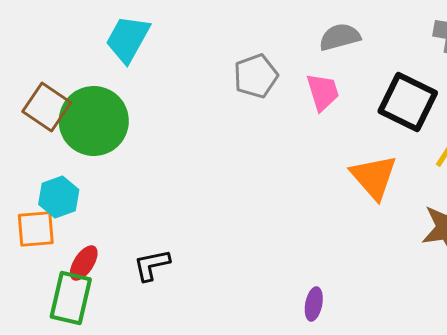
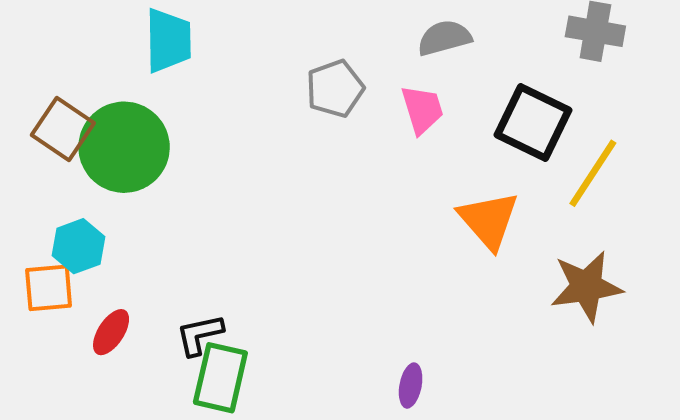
cyan trapezoid: (128, 39) -> (168, 40), turned 150
green rectangle: (71, 298) -> (220, 378), moved

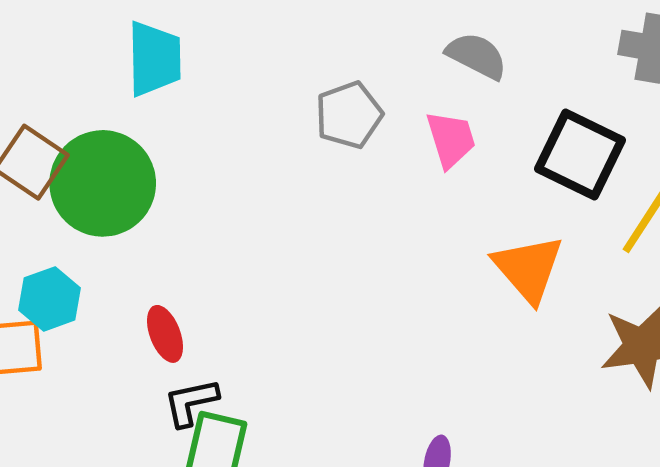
gray semicircle: (444, 38) -> (477, 56), turned 42
red ellipse: (111, 332) -> (165, 334), moved, turned -54

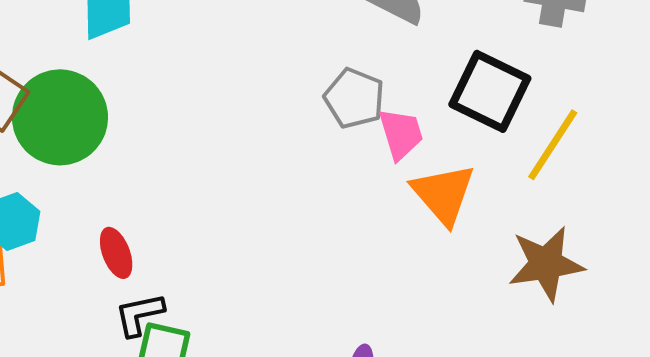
gray pentagon: (349, 115) -> (354, 98), moved, turned -30
pink trapezoid: (451, 139) -> (401, 134), moved

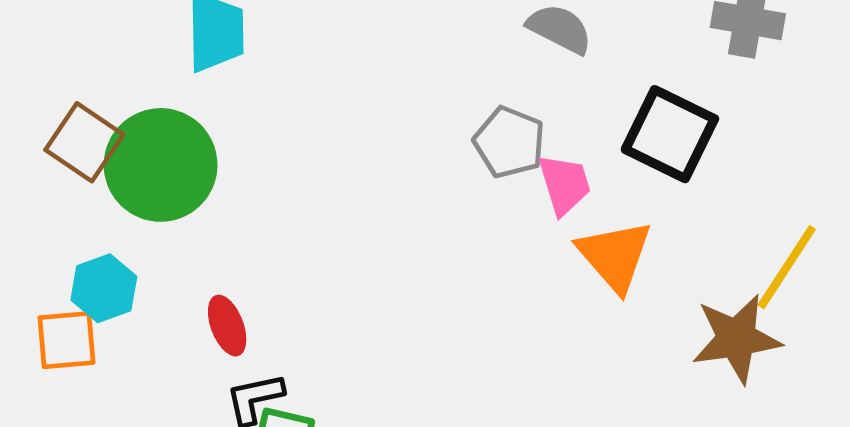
yellow line: (553, 145) -> (787, 267), moved

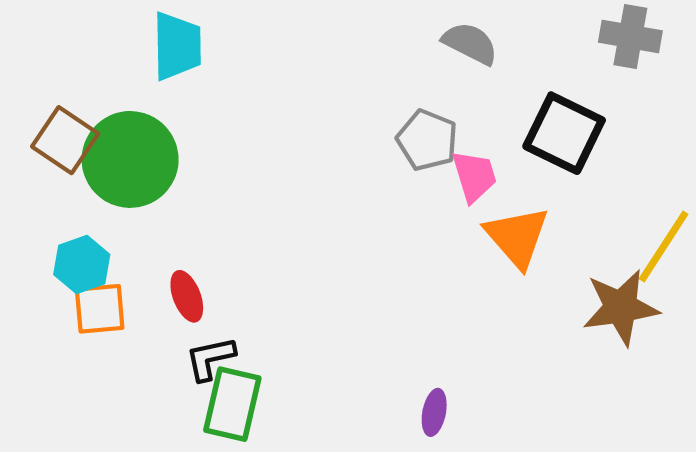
orange square: (66, 340) -> (100, 309), moved

